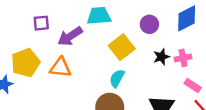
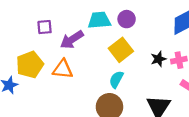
purple circle: (149, 24) -> (127, 19), moved

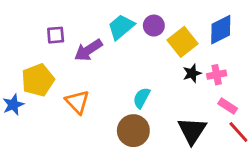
cyan trapezoid: (99, 20) -> (121, 27), turned -35
yellow square: (121, 50) -> (182, 42), moved
orange triangle: (63, 69) -> (77, 102), moved, turned 40

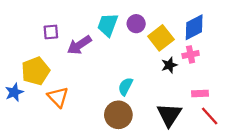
cyan trapezoid: (121, 27) -> (108, 25), turned -30
pink cross: (217, 75) -> (191, 54), moved
orange triangle: (77, 102) -> (58, 97), moved
pink rectangle: (228, 106) -> (200, 94), turned -35

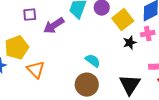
cyan semicircle: (125, 86) -> (93, 61), turned 98

